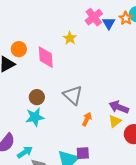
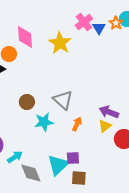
yellow star: (70, 38) -> (60, 43), size x1.6
pink diamond: (46, 57) -> (25, 37), moved
cyan star: (35, 117) -> (44, 122), moved

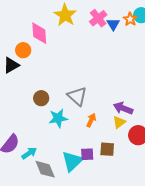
yellow star: (60, 43) -> (65, 15), moved
brown square: (79, 178) -> (107, 149), moved

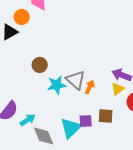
gray triangle: (77, 96) -> (76, 80), moved

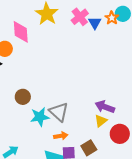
orange arrow: (90, 87) -> (61, 136), moved, turned 56
brown square: (106, 116) -> (89, 148), turned -35

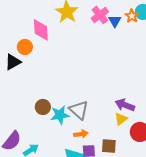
brown circle: (23, 97) -> (43, 107), moved
brown square: (89, 148) -> (109, 146), turned 35

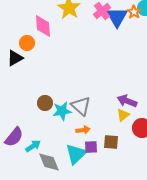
blue triangle: (115, 21) -> (117, 17), size x1.6

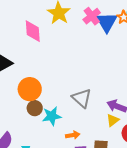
orange circle: (27, 43) -> (30, 89), moved, size x1.5
gray triangle: (81, 106) -> (82, 98), moved

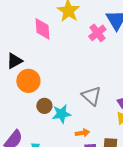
pink cross: (92, 16) -> (97, 33), moved
orange circle: (30, 89) -> (28, 81), moved

